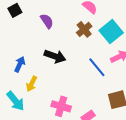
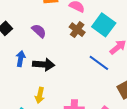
black arrow: (55, 56) -> (44, 65), moved
blue arrow: (20, 64) -> (21, 59), moved

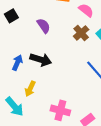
blue arrow: (21, 59) -> (17, 63), moved

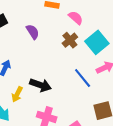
black arrow: (41, 60) -> (40, 85), moved

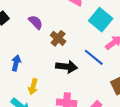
brown cross: (70, 40) -> (58, 38), moved
black arrow: (40, 85) -> (67, 67), moved

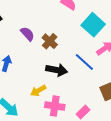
purple semicircle: (36, 22) -> (27, 34), moved
yellow arrow: (33, 87) -> (38, 91), moved, turned 42

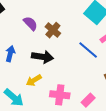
black arrow: (57, 70) -> (42, 57), moved
yellow arrow: (38, 91) -> (34, 80), moved

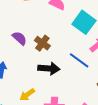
black arrow: (42, 57) -> (49, 68), moved

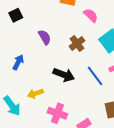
brown cross: (42, 43) -> (77, 44), moved

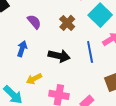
blue arrow: (18, 62) -> (22, 49), moved
blue line: (95, 76) -> (90, 52), turned 35

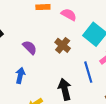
black arrow: (59, 56) -> (65, 89), moved, turned -110

